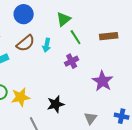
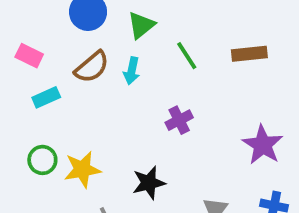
green triangle: (64, 19) -> (141, 25), moved
purple cross: (72, 61) -> (179, 120), moved
purple star: (103, 81) -> (263, 145), moved

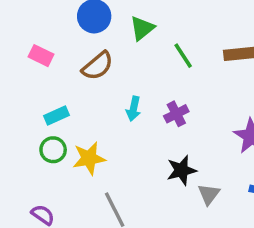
cyan arrow: (132, 71) -> (134, 109), moved
cyan rectangle: (46, 97) -> (56, 116), moved
black star: (149, 183) -> (181, 170), moved

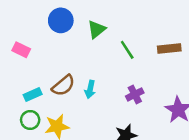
brown semicircle: (98, 66) -> (63, 86), moved
purple cross: (176, 114) -> (135, 94), moved

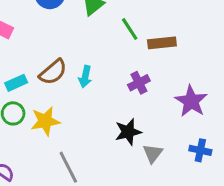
brown rectangle: (169, 48) -> (162, 43), moved

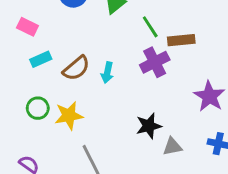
cyan rectangle: (16, 83) -> (41, 59), moved
purple cross: (139, 83) -> (155, 62), moved, size x1.4
gray triangle: (153, 153) -> (172, 147), turned 42

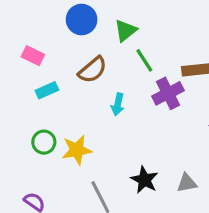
green line: (150, 27) -> (144, 60), moved
brown semicircle: (76, 68) -> (93, 70), moved
black star: (149, 126) -> (144, 180), moved, turned -30

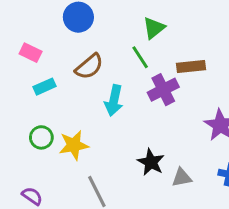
green triangle: (126, 31) -> (154, 28), moved
cyan arrow: (118, 104) -> (114, 100), size x1.4
black star: (144, 180) -> (151, 162), moved

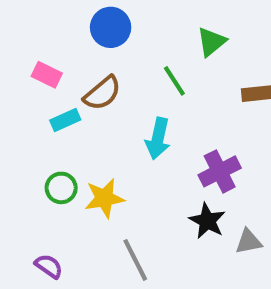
green line: (140, 57) -> (174, 81), moved
brown semicircle: (89, 67) -> (102, 93), moved
purple cross: (163, 90) -> (220, 171), moved

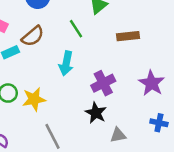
gray triangle: (248, 241) -> (118, 135), moved

